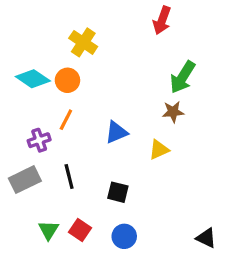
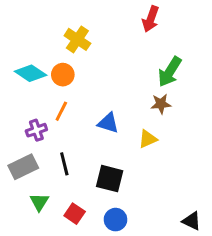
blue triangle: (116, 132) -> (108, 123), turned 40
black square: (118, 192) -> (110, 179), size x1.4
green triangle: (49, 230) -> (39, 202), moved

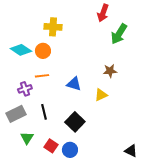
yellow cross: (77, 39) -> (53, 27), turned -30
green arrow: (170, 72) -> (119, 34), moved
orange line: (61, 111) -> (42, 76), turned 56
black square: (110, 179) -> (75, 122), turned 30
blue circle: (116, 220) -> (70, 150), moved

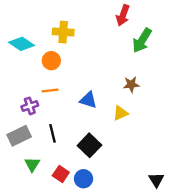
cyan diamond: (21, 50) -> (21, 44), moved
black triangle: (131, 151) -> (156, 180), turned 32

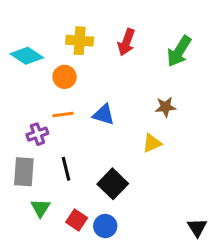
red arrow: (123, 15) -> (126, 42), moved
blue triangle: (88, 100) -> (104, 115), moved
gray rectangle: (19, 136) -> (24, 172), turned -60

